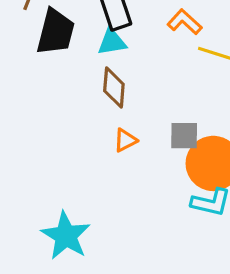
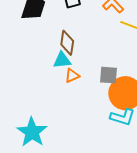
cyan triangle: (112, 42) -> (62, 60), moved

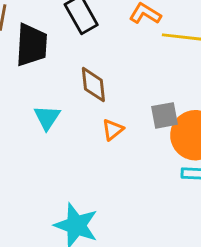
cyan triangle: (62, 60) -> (47, 117), moved, turned -36

